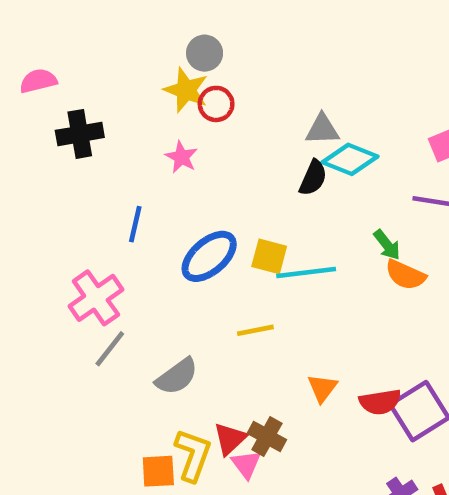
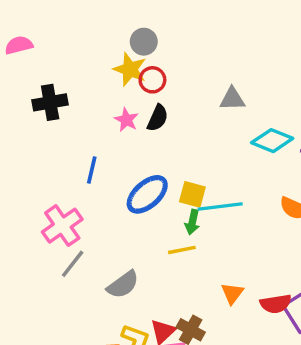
pink semicircle: (38, 81) -> (19, 45), moved
cyan diamond: (350, 159) -> (272, 141), moved
black semicircle: (313, 178) -> (158, 118), moved
green arrow: (387, 245) -> (192, 222), moved, turned 50

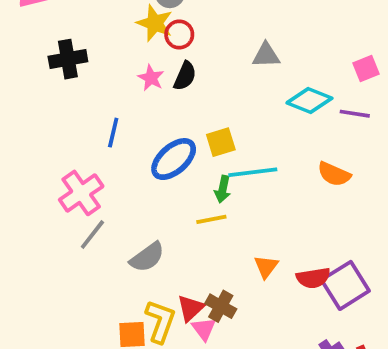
yellow square: (192, 194) -> (221, 142), moved, turned -32

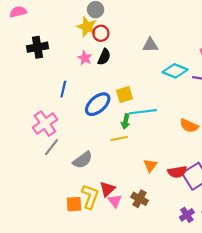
orange semicircle: (334, 174) -> (189, 126), moved
brown cross: (221, 306) -> (140, 199), moved

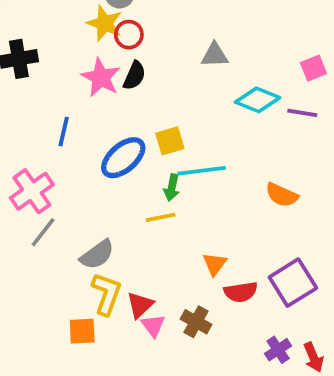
pink star: (85, 58) -> (101, 77), size x1.5
red semicircle: (177, 172) -> (241, 292), moved
yellow L-shape: (90, 197) -> (106, 294), moved

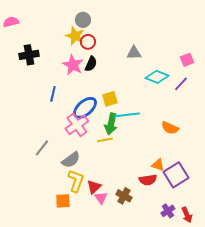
purple line: (302, 113) -> (181, 84), turned -56
green arrow: (172, 187) -> (111, 124), size x1.5
pink cross: (32, 191) -> (77, 125), moved
orange triangle: (215, 264) -> (158, 165), moved, turned -48

